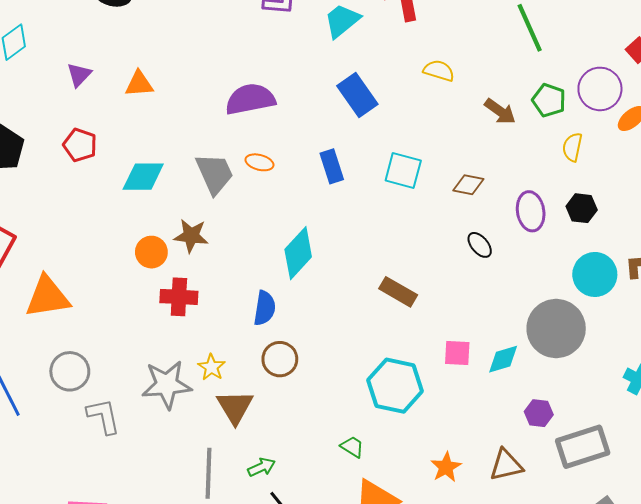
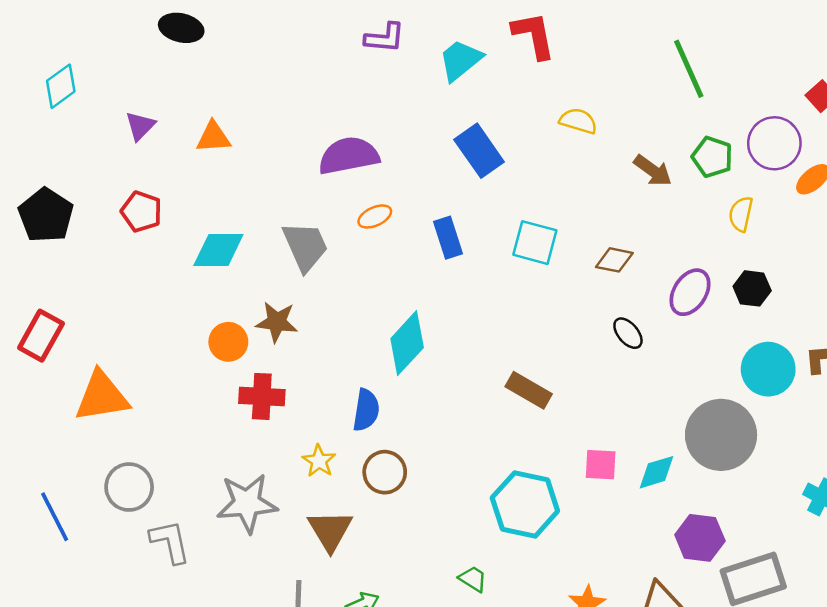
orange ellipse: (259, 162) -> (375, 216), moved, turned -40
purple ellipse: (531, 211) -> (690, 292), turned 42
yellow star: (212, 367) -> (319, 461), moved
purple hexagon: (539, 413) -> (700, 538), size x1.4

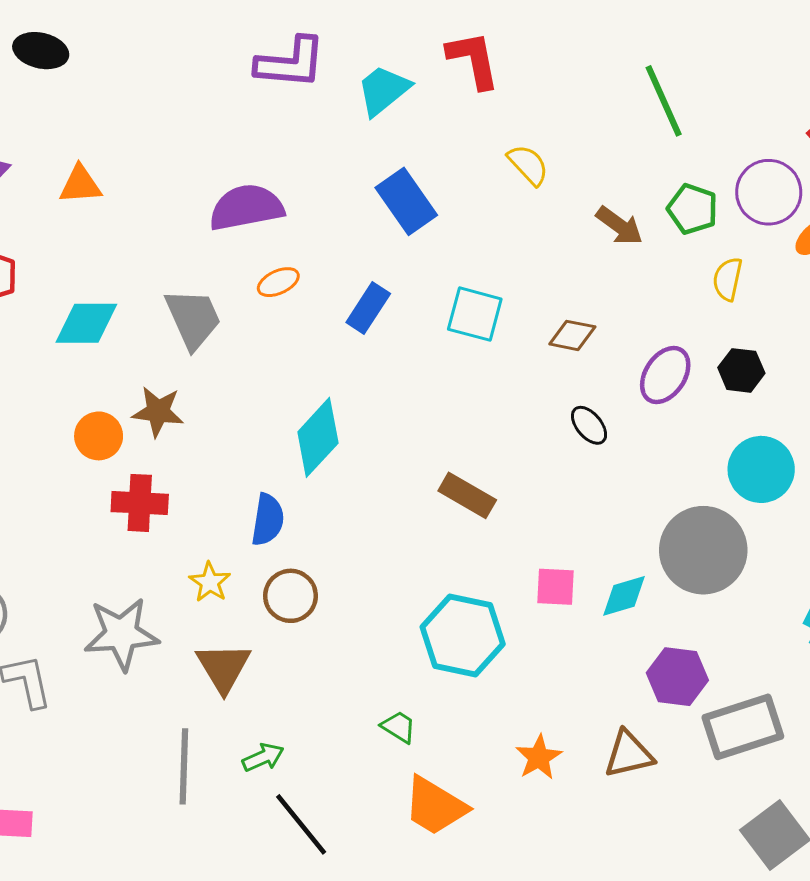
purple L-shape: (385, 38) -> (290, 63), size x1.4
yellow semicircle: (578, 121) -> (528, 165), turned 30
blue rectangle: (448, 238) -> (368, 308), turned 51

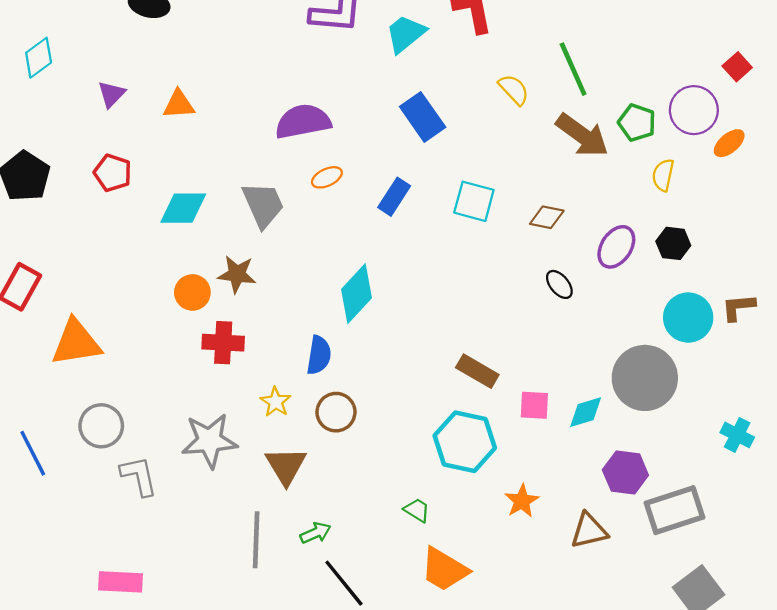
green line: (664, 101) -> (573, 69), moved
brown arrow: (619, 226) -> (582, 135), size x1.5
brown rectangle: (467, 495) -> (477, 371), moved
orange star: (539, 757) -> (522, 501), moved

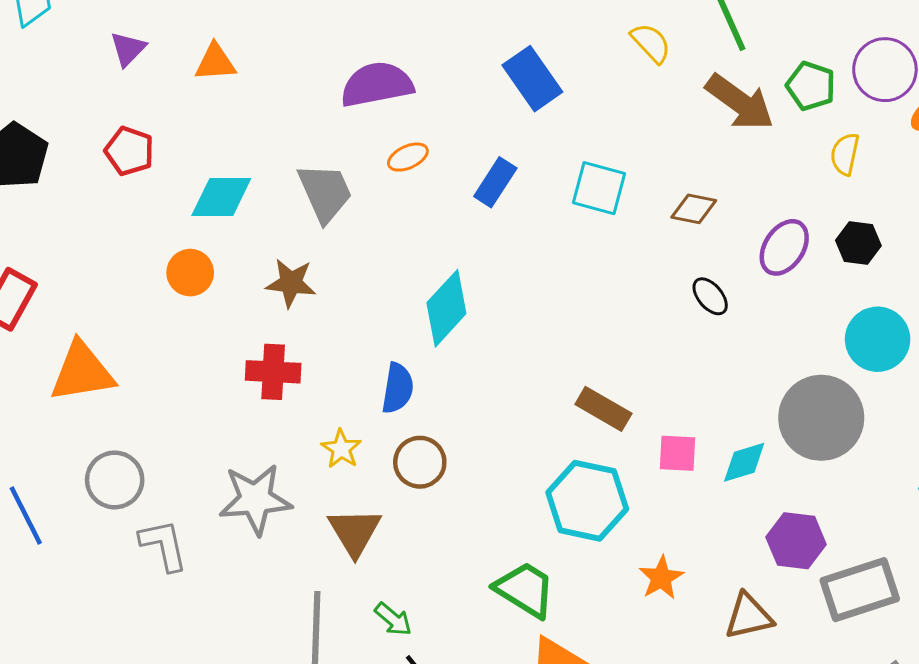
orange circle: (192, 292) -> (190, 273), moved
green trapezoid: (417, 510) -> (525, 590), size x1.8
green arrow: (315, 533) -> (393, 619), turned 64

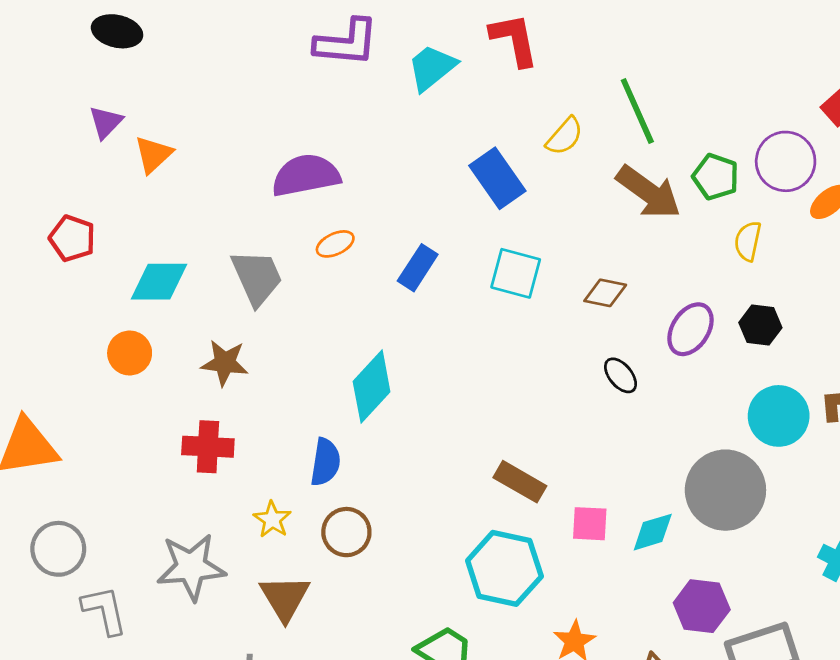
yellow semicircle: (651, 43) -> (565, 136), turned 84
purple triangle: (128, 49) -> (106, 122), moved
orange triangle: (215, 62) -> (153, 154), turned -39
blue rectangle: (532, 79) -> (497, 178), moved

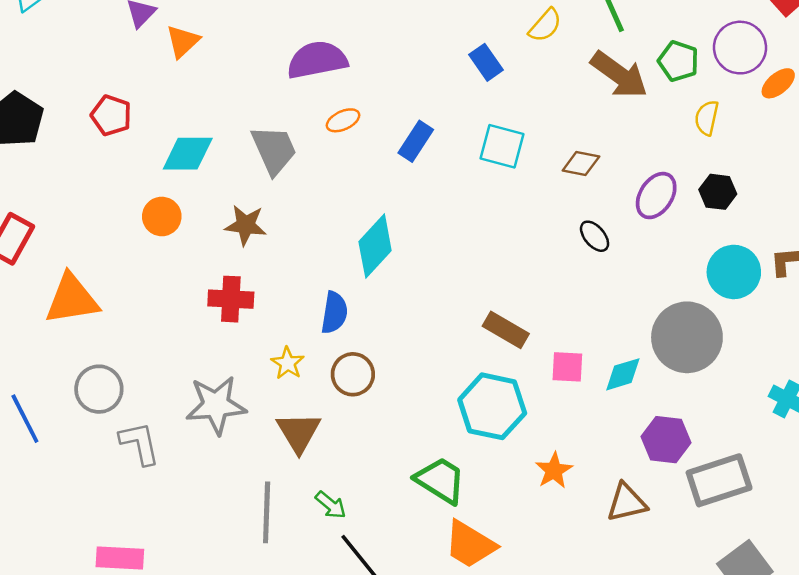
blue rectangle: (497, 178) -> (486, 62), size x0.7

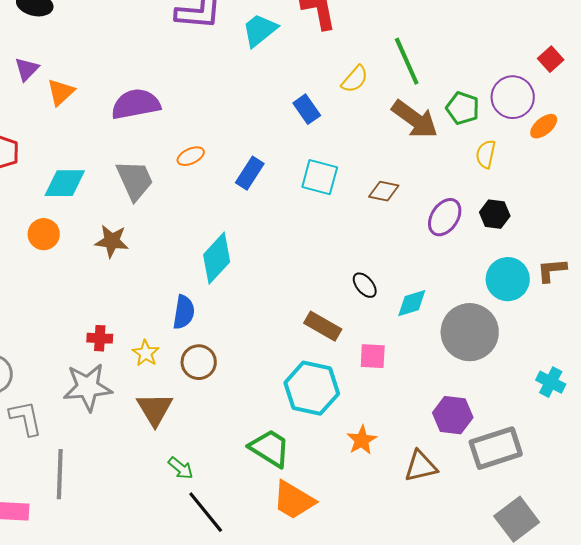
purple semicircle: (317, 60) -> (136, 104), moved
black ellipse: (595, 236) -> (365, 285), moved
red cross: (231, 299) -> (100, 338), moved, size x0.7
cyan diamond: (623, 374) -> (412, 303), moved
gray line: (267, 512) -> (60, 474), moved

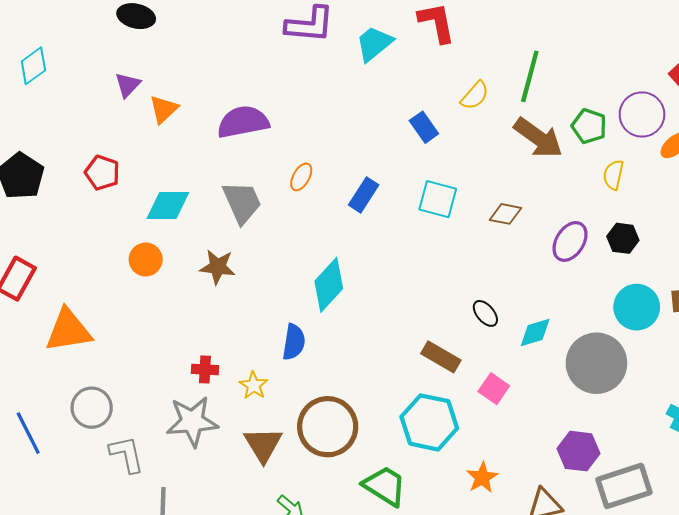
green line: (407, 61) -> (530, 76), turned 39
orange ellipse: (191, 156) -> (301, 177), turned -36
pink square: (373, 356) -> (494, 389), turned 32
brown circle: (199, 362) -> (328, 427), moved, size x1.6

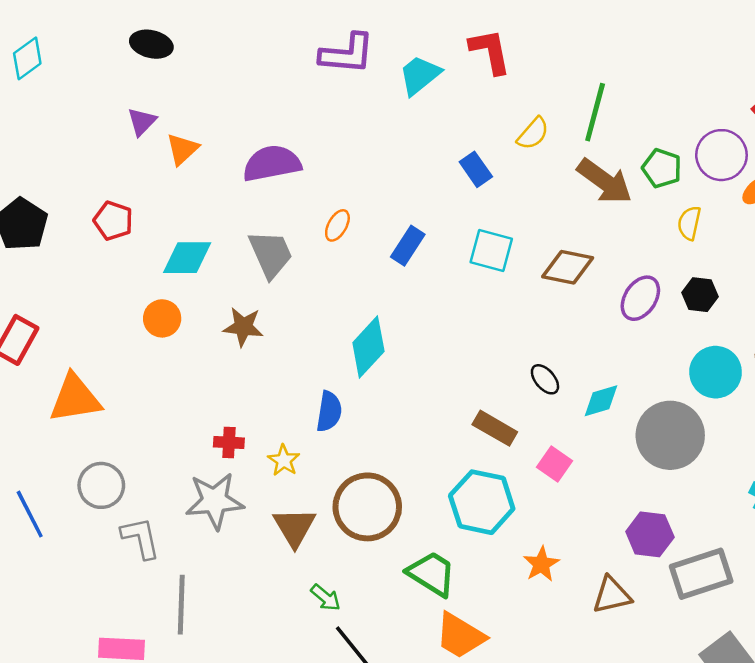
cyan diamond: (33, 66) -> (27, 58), moved
brown diamond: (505, 214) -> (568, 267), size x1.4

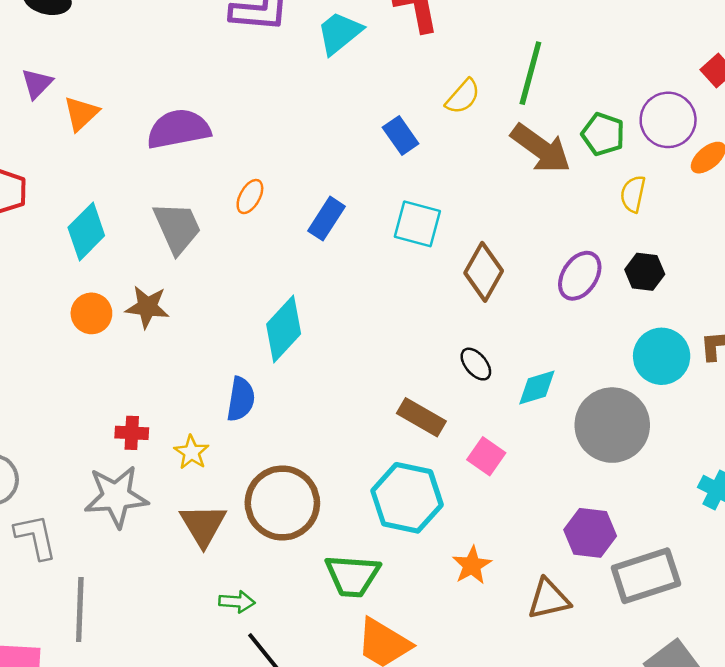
cyan diamond: (187, 258) -> (86, 232), turned -45
brown diamond: (568, 267) -> (484, 272), moved, turned -72
orange circle: (162, 318) -> (91, 313), moved
green trapezoid: (432, 574) -> (352, 576), turned 152
green arrow: (325, 598) -> (237, 602), turned -36

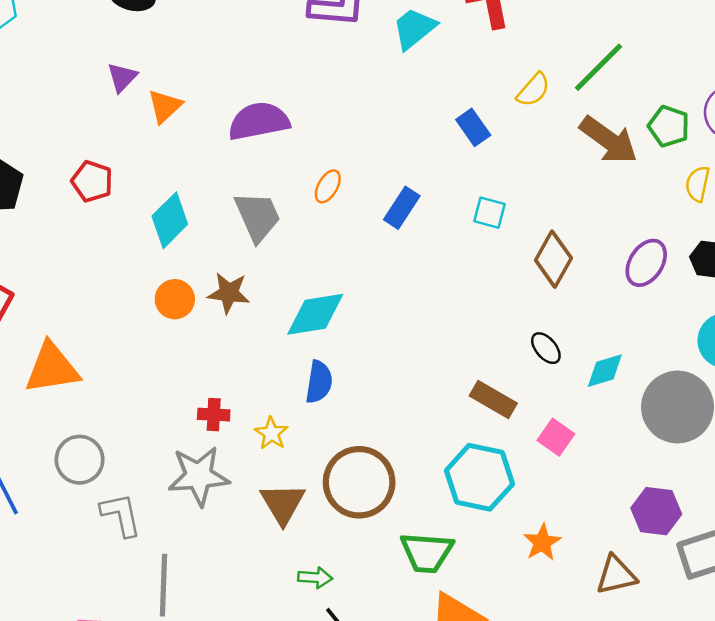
green line: (530, 73) -> (599, 67), turned 30
cyan square: (417, 224) -> (489, 213), size x0.7
cyan diamond: (284, 329) -> (315, 314), moved, turned 38

